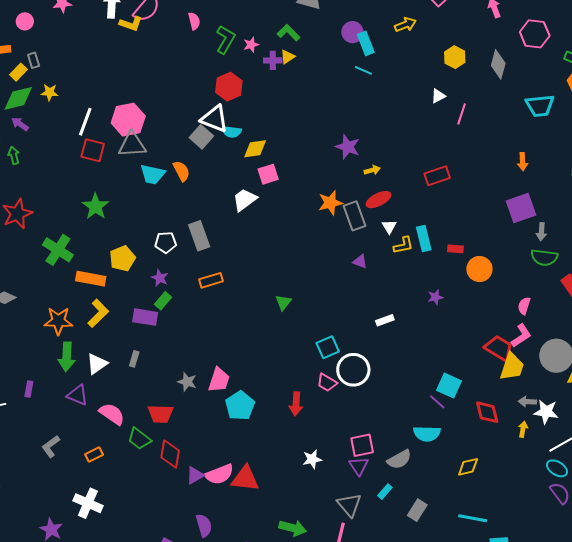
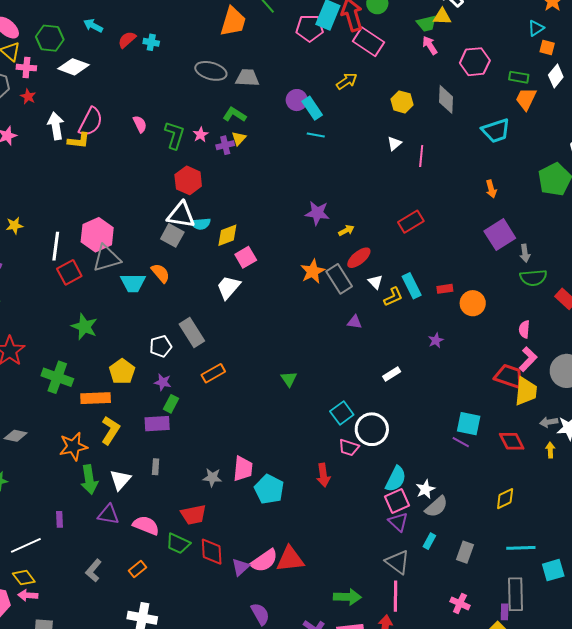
red square: (93, 150) -> (69, 272), turned -30
cyan semicircle: (427, 434) -> (396, 479), moved, turned -52
white star: (312, 459) -> (425, 489), moved

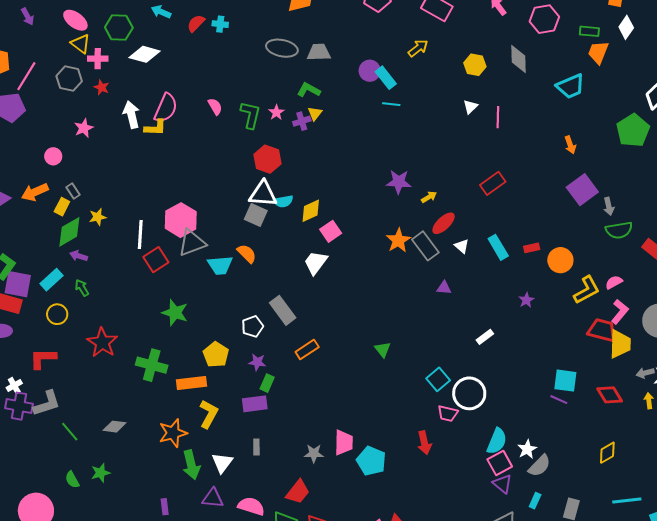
yellow L-shape: (393, 297) -> (587, 290), moved, size x1.4
pink semicircle: (524, 329) -> (614, 282), turned 60
red trapezoid: (193, 515) -> (298, 492), turned -36

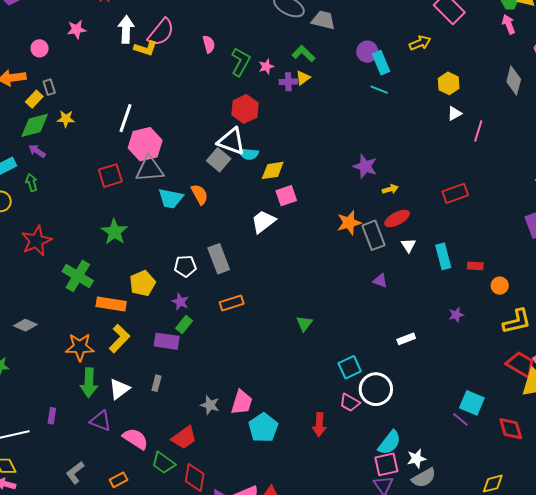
yellow hexagon: (475, 65) -> (449, 83), moved
white line: (140, 234) -> (126, 118), moved
orange circle: (560, 260) -> (500, 286), size x0.7

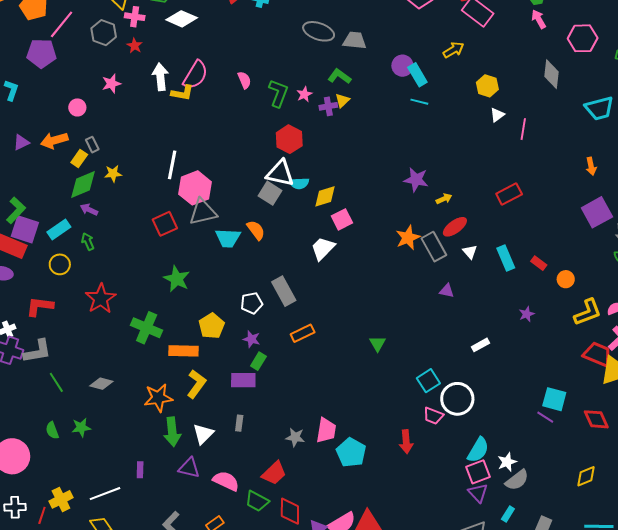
red rectangle: (475, 266) -> (539, 263), turned 42

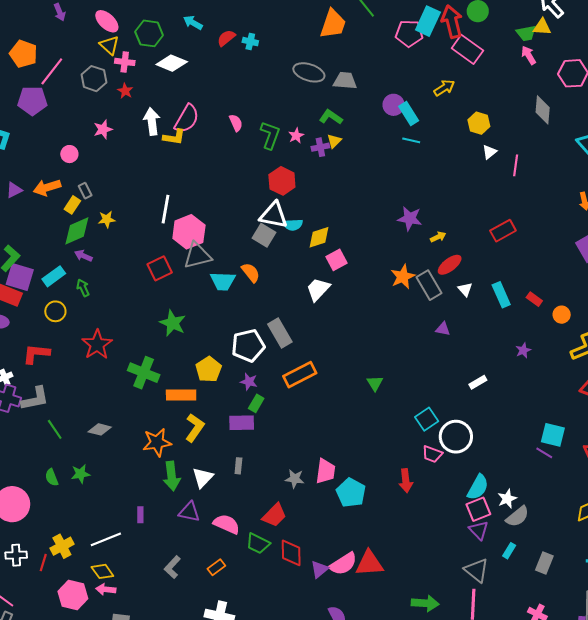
white pentagon: (252, 303) -> (248, 346), size x1.5
orange rectangle: (303, 333) -> (300, 375), size x1.4

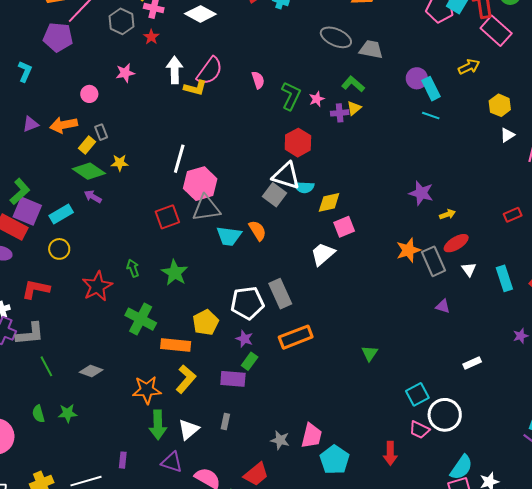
green diamond: (77, 231) -> (89, 171), turned 52
red rectangle: (503, 231) -> (513, 215), size x0.7
green arrow: (83, 288) -> (133, 268), moved

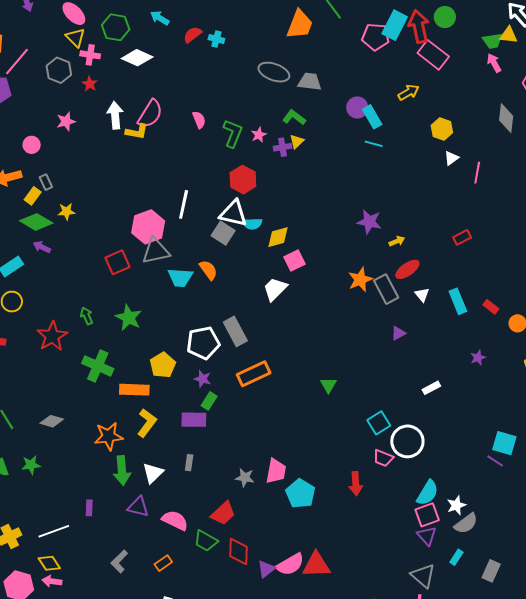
white line: (179, 159) -> (184, 204), moved
purple triangle: (443, 306) -> (398, 333), turned -42

